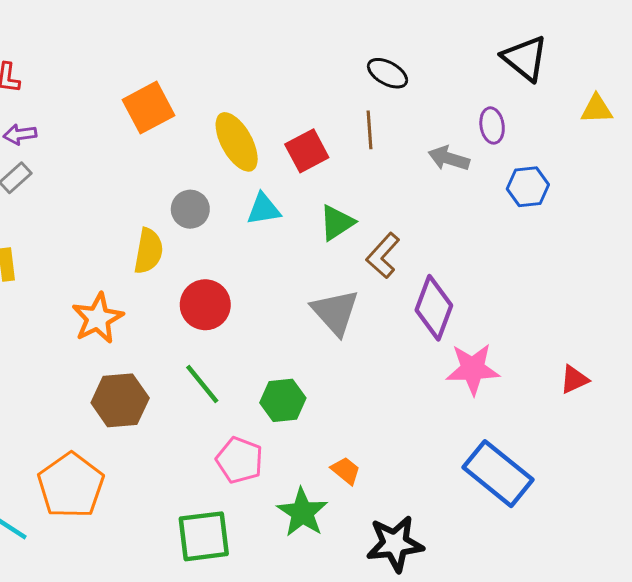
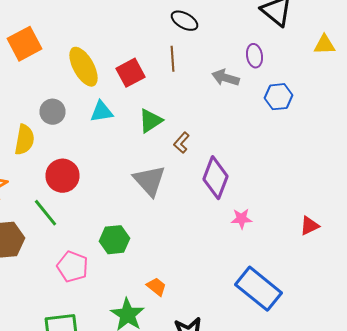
brown L-shape: (383, 255) -> (182, 143), size x0.7
pink star: (473, 369) -> (242, 219), size x0.6
green line: (202, 384) -> (46, 213), moved
pink pentagon: (240, 460) -> (72, 267), moved

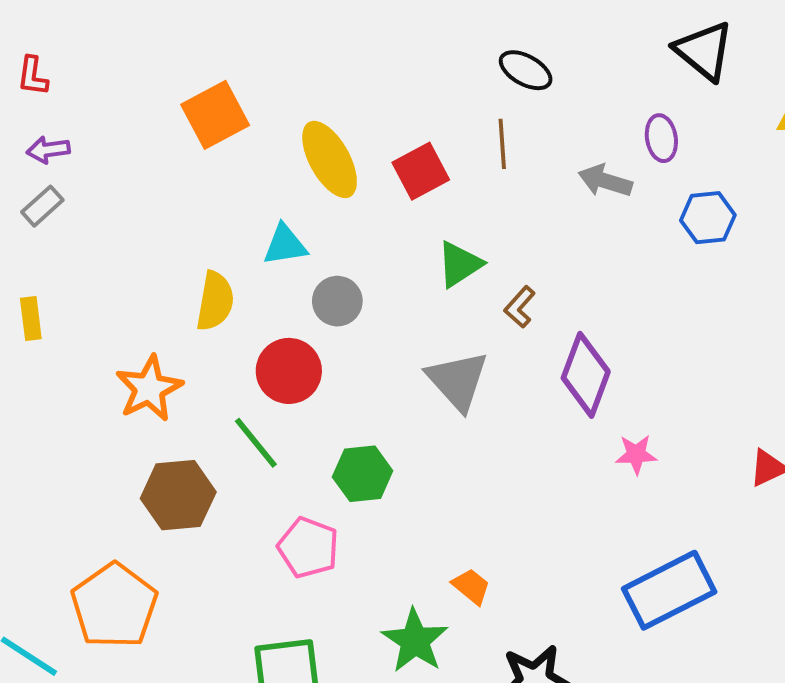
gray circle: (52, 112) -> (337, 301), moved
cyan triangle: (102, 112) -> (285, 245), moved
green hexagon: (114, 240) -> (363, 474), moved
blue rectangle: (258, 289) -> (669, 590), turned -66

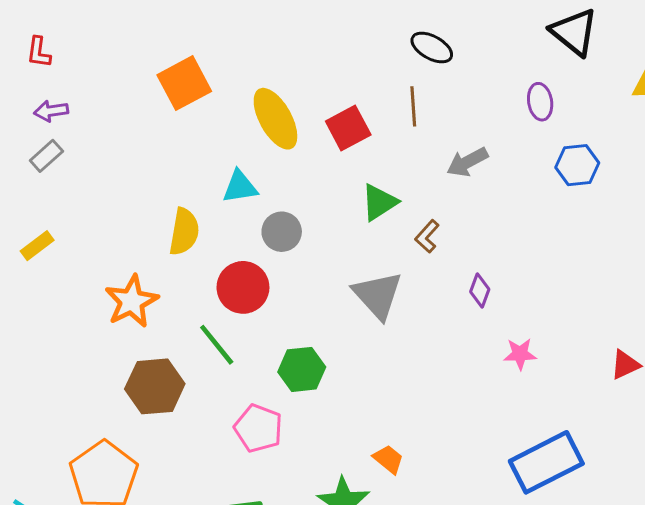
gray arrow: (605, 181) -> (467, 162), moved, turned -45
yellow rectangle: (31, 319) -> (37, 246), turned 60
purple diamond: (586, 375) -> (480, 290), size x0.5

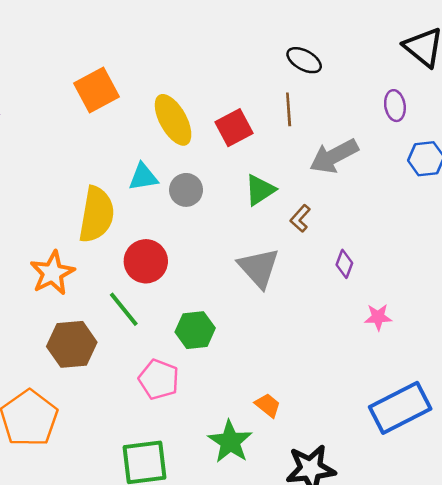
gray arrow: (467, 162) -> (334, 156), size x1.4
yellow semicircle: (184, 232) -> (96, 215), size x1.4
gray circle: (282, 232) -> (186, 190), moved

